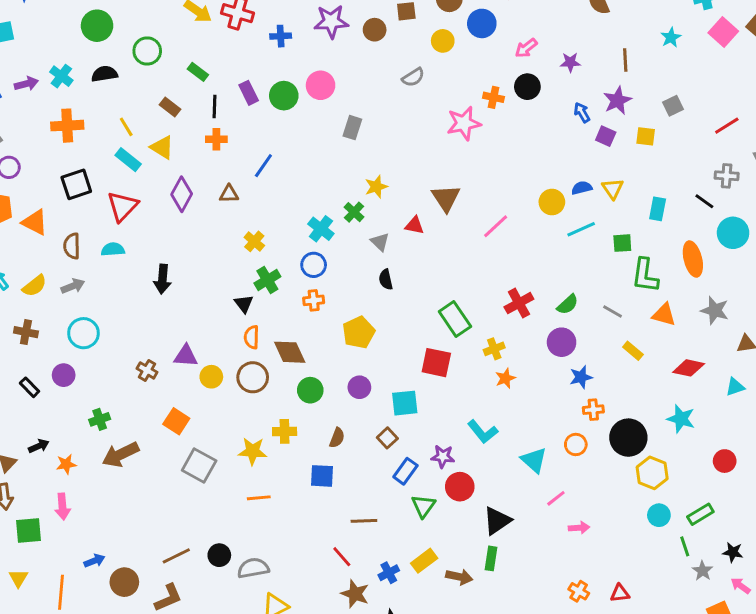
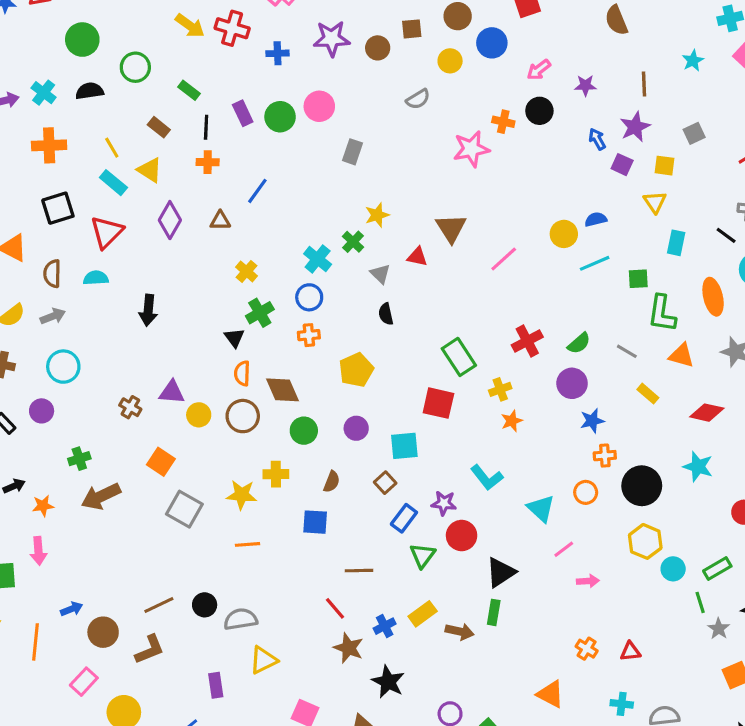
yellow triangle: (613, 189) -> (655, 202), moved
yellow hexagon: (652, 473) -> (645, 541), moved

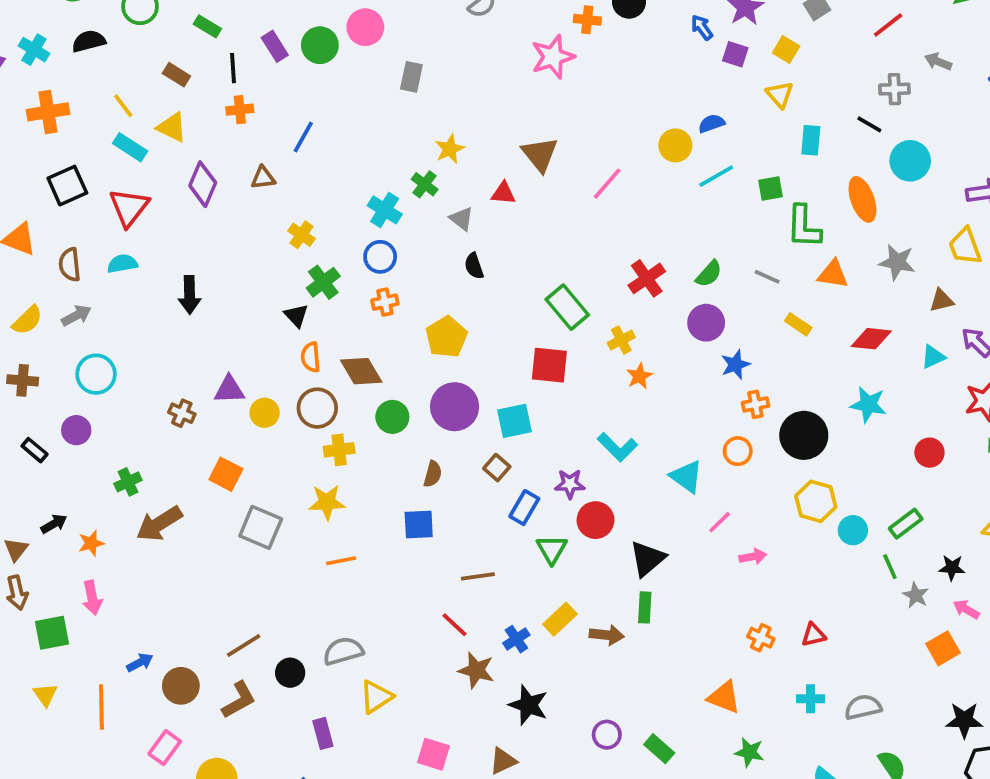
yellow square: (665, 166) -> (786, 50), turned 30
purple circle: (356, 428) -> (455, 407), size x1.6
yellow cross: (276, 474) -> (339, 450), moved
black circle: (205, 605) -> (290, 673), moved

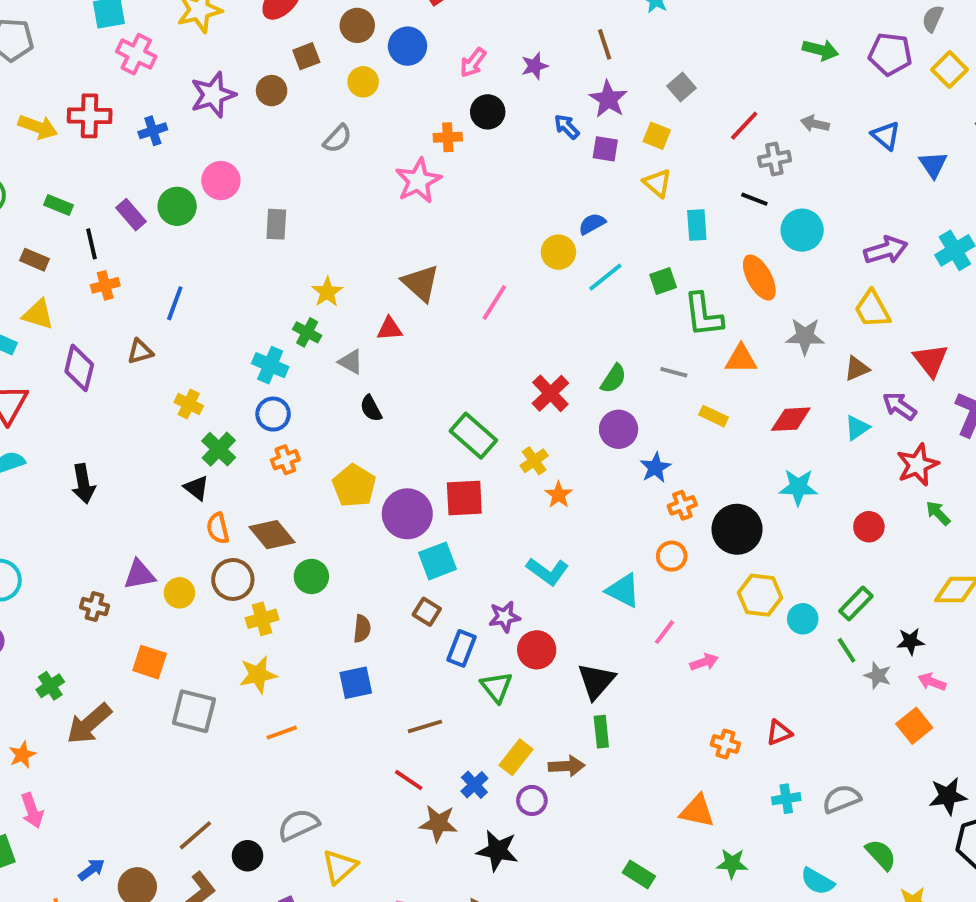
red line: (888, 25) -> (744, 126), moved
purple circle: (455, 407) -> (407, 514), moved
purple circle: (607, 735) -> (532, 800), moved

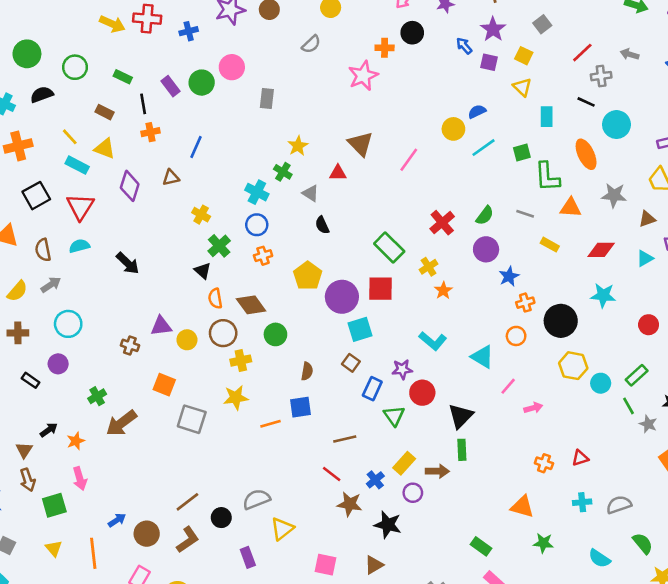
black arrow: (83, 484) -> (128, 263), turned -40
orange line: (282, 733) -> (270, 424), moved

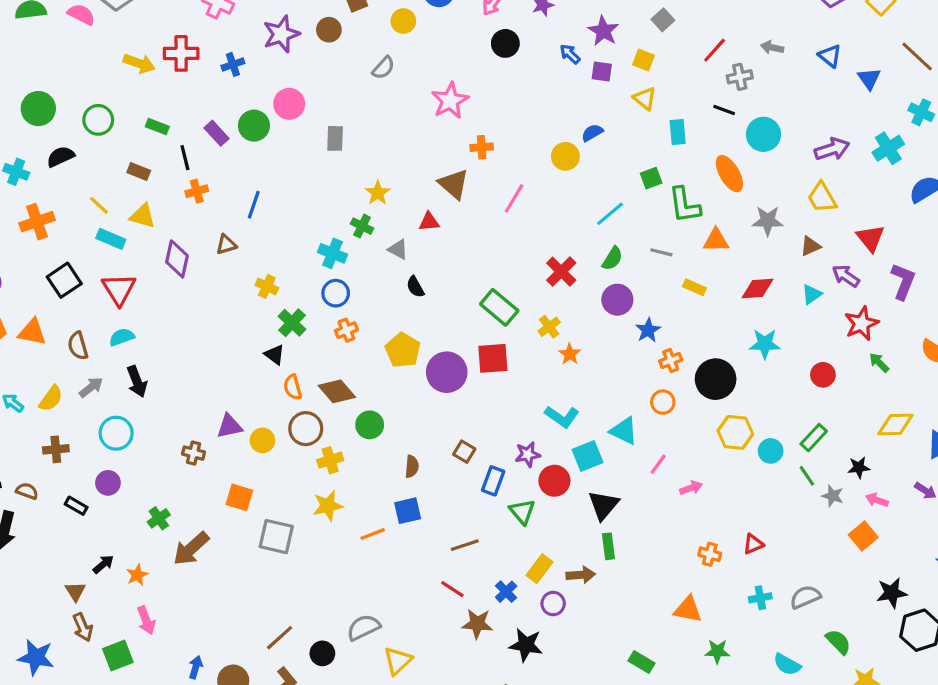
orange cross: (385, 48) -> (482, 147), moved
cyan line: (484, 148) -> (610, 214), moved
black arrow: (128, 263) -> (137, 381), moved, turned 30
cyan square: (360, 329) -> (588, 456), moved
blue arrow: (117, 520) -> (196, 667), turned -36

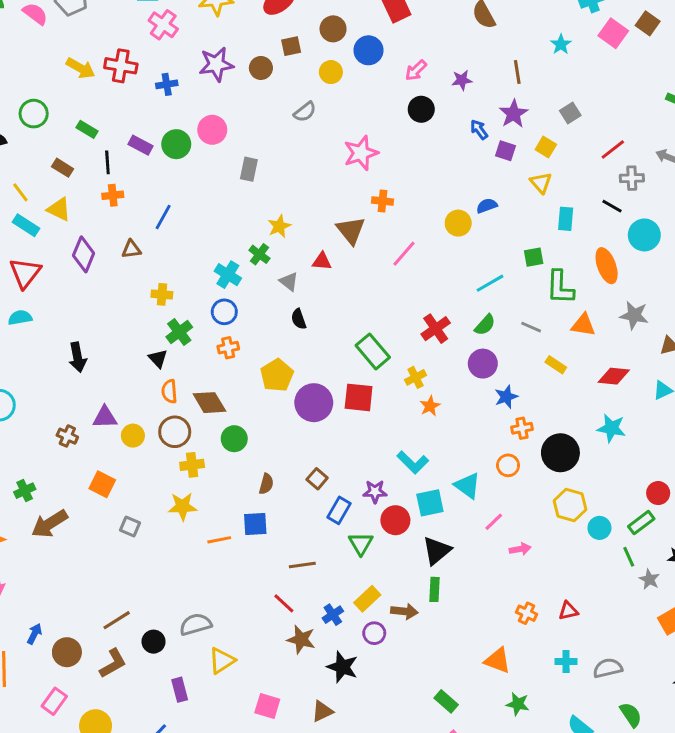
purple rectangle: (216, 133) -> (140, 145), turned -30
yellow cross: (267, 286) -> (162, 294), turned -30
red circle: (823, 375) -> (658, 493), moved
black arrow: (137, 381) -> (77, 357), moved
gray square: (276, 537) -> (130, 526), size x0.6

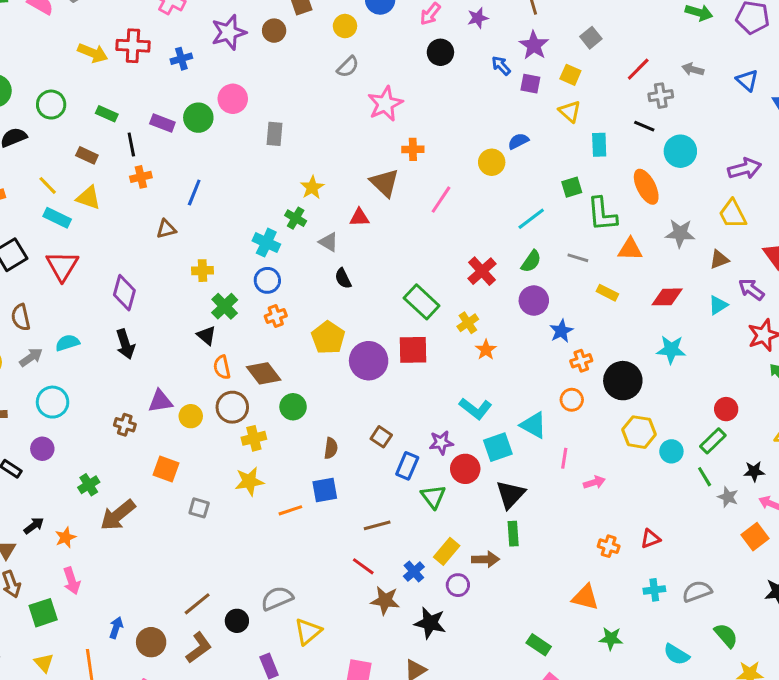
gray semicircle: (305, 112) -> (348, 67), moved
purple diamond: (84, 254) -> (124, 293), moved
cyan semicircle: (20, 318) -> (67, 343), moved
pink line: (494, 522) -> (564, 458), turned -30

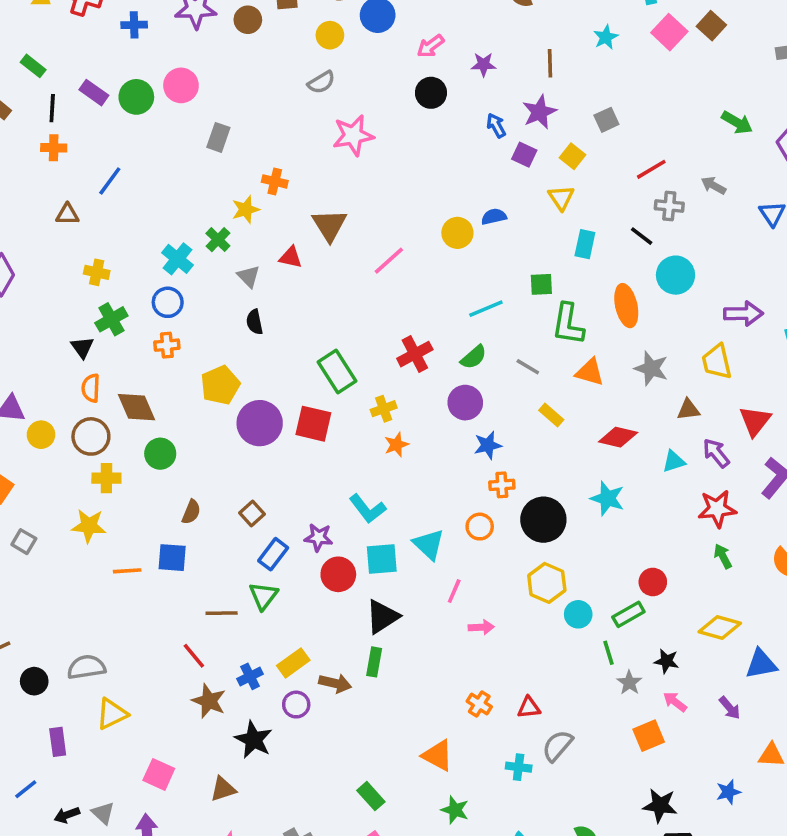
orange cross: (413, 149) -> (275, 181), moved
green triangle: (433, 497) -> (263, 596), moved
gray semicircle: (697, 591) -> (557, 746), moved, turned -44

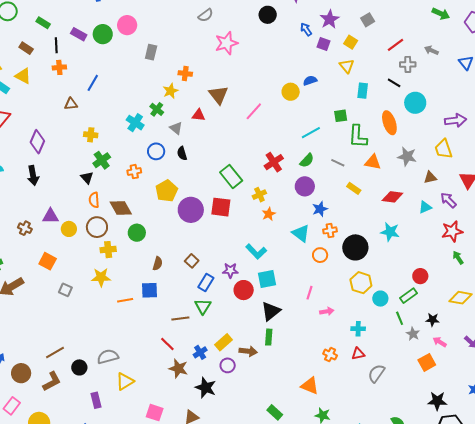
blue circle: (168, 302) -> (156, 151), moved
cyan triangle: (429, 544) -> (301, 233), moved
cyan cross: (519, 767) -> (358, 329), moved

